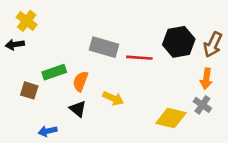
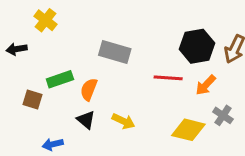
yellow cross: (27, 21) -> (45, 20), moved
red line: (139, 58) -> (168, 78), moved
orange arrow: (206, 79) -> (206, 85), moved, turned 36
yellow arrow: (113, 98) -> (123, 121), moved

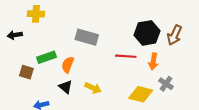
yellow cross: (45, 20) -> (36, 14), turned -35
orange arrow: (206, 85) -> (153, 61), turned -35

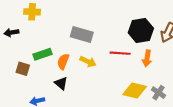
gray cross: (166, 84) -> (158, 93), moved
yellow arrow: (93, 88) -> (88, 62), moved

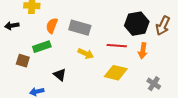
orange semicircle: (63, 62) -> (52, 26), moved
yellow diamond: (135, 91) -> (116, 73), moved

